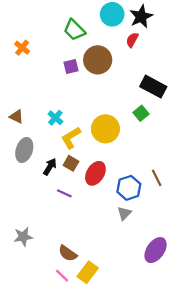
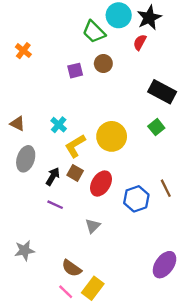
green trapezoid: (74, 30) -> (94, 32), moved
brown circle: (98, 60) -> (103, 64), size x0.6
green square: (141, 113) -> (156, 127), moved
purple line: (64, 193) -> (55, 205), moved
gray triangle: (124, 213) -> (93, 226), moved

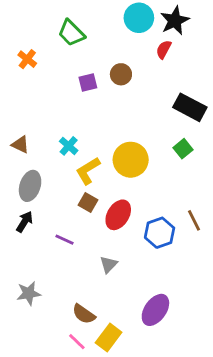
green trapezoid: (94, 32) -> (71, 33), moved
black arrow: (53, 176) -> (25, 222), moved
purple ellipse: (165, 265) -> (155, 310), moved

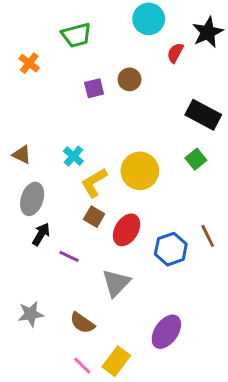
black star: (175, 21) -> (208, 32), moved
green trapezoid: (71, 33) -> (76, 35), turned -60
black arrow: (25, 222) -> (41, 234), moved
gray triangle: (109, 264) -> (116, 283), size x1.5
brown semicircle: (84, 314) -> (82, 323), moved

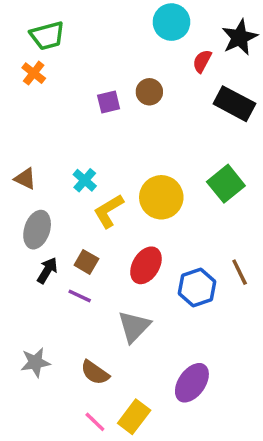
green trapezoid: (76, 35) -> (47, 36), moved
black rectangle: (203, 115) -> (234, 104), moved
green square: (196, 159) -> (226, 184), size x1.5
brown square: (94, 217) -> (86, 262), moved

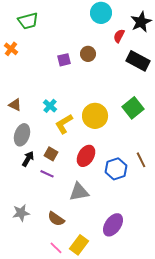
orange cross: (34, 73) -> (11, 49), moved
gray triangle: (134, 327) -> (79, 192), turned 35

